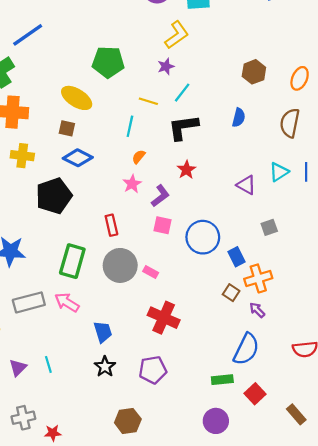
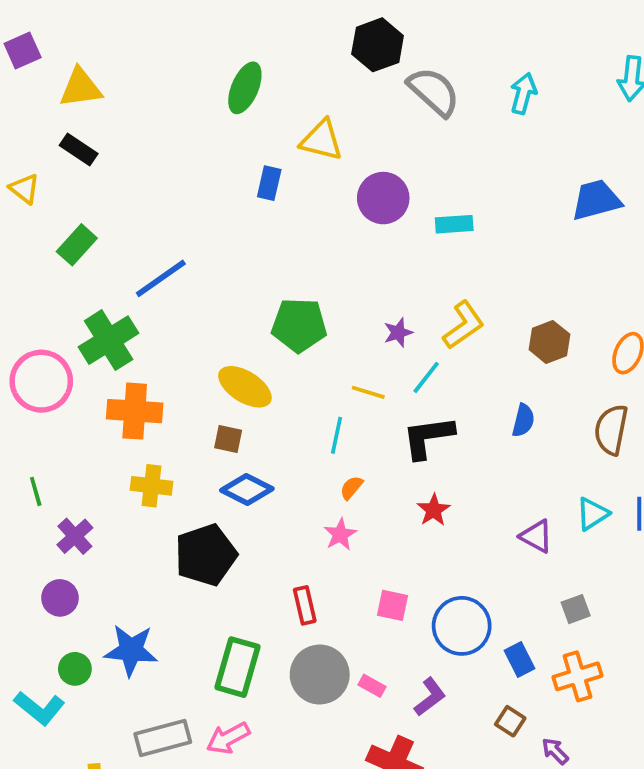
yellow L-shape: (177, 35) -> (464, 325), moved
purple L-shape: (160, 196) -> (430, 697), moved
orange cross: (258, 278) -> (578, 676), moved
pink arrow: (67, 302) -> (228, 738), turned -60

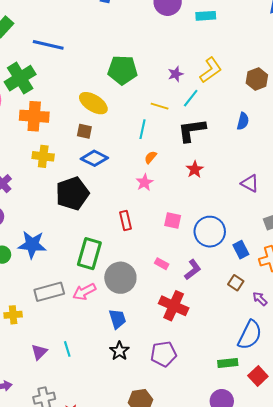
blue line: (161, 278) -> (48, 45), turned 48
gray circle: (320, 674) -> (120, 278), moved

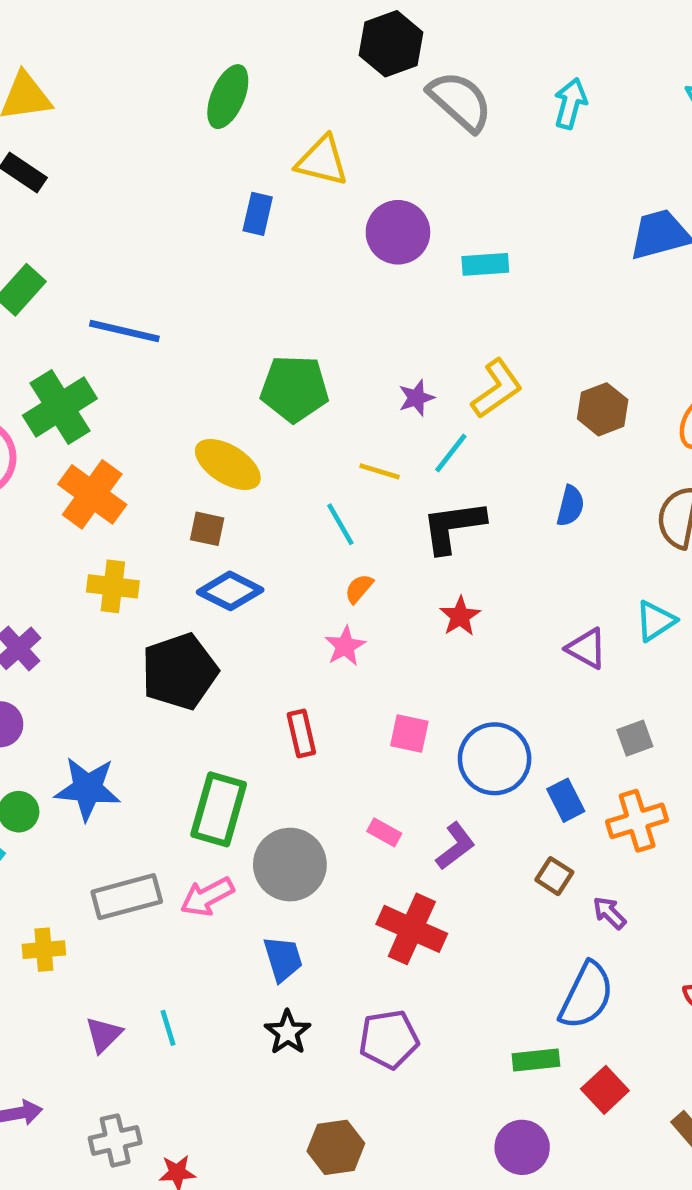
orange cross: (34, 116) -> (92, 494), turned 32
cyan line: (143, 129) -> (340, 524), turned -42

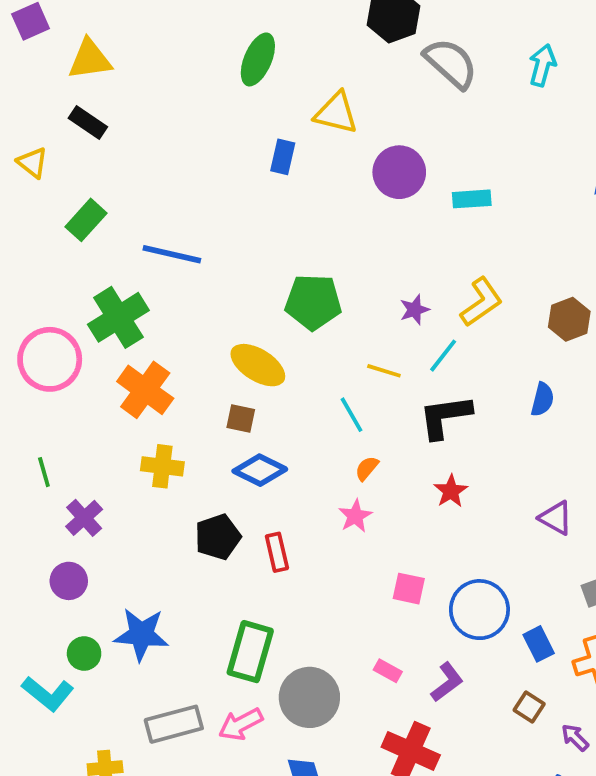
black pentagon: (180, 671) -> (218, 537), size x0.7
red rectangle: (301, 733) -> (277, 552), moved

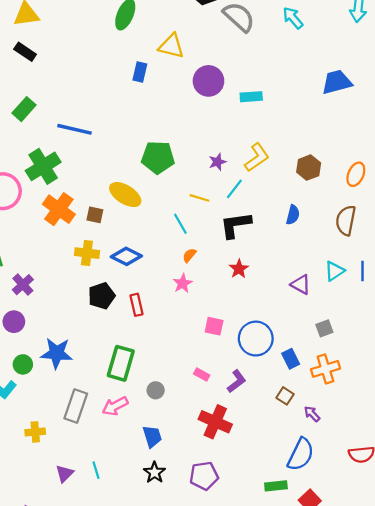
cyan arrow: (542, 65) -> (293, 18), turned -55
brown square: (241, 419) -> (95, 215), moved
yellow cross: (162, 466) -> (87, 253), moved
gray circle: (309, 697) -> (156, 390), size x0.5
gray rectangle: (174, 724) -> (76, 406), turned -56

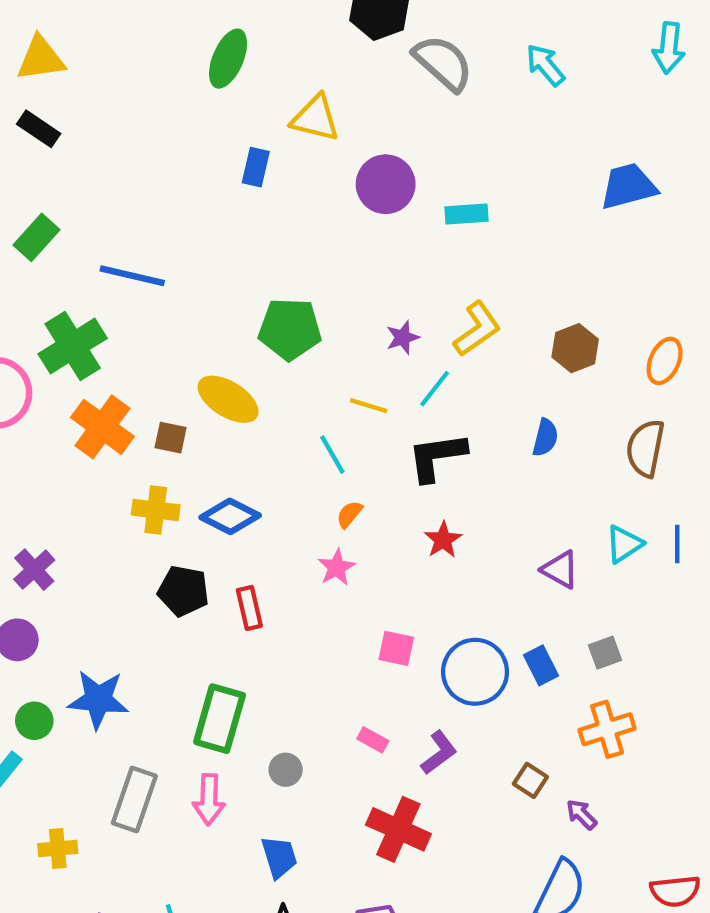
black pentagon: (102, 296) -> (183, 591), turned 30
blue rectangle: (291, 359) -> (541, 665), moved
pink arrow: (115, 406) -> (209, 800), turned -60

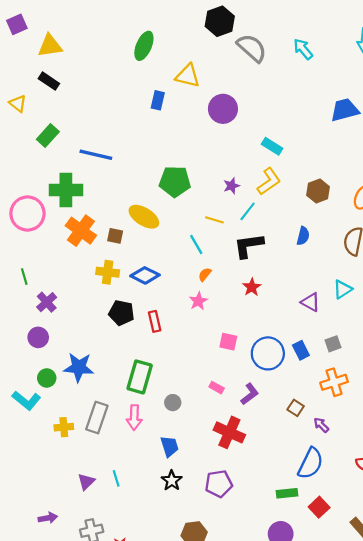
cyan rectangle: (467, 214) -> (272, 146), moved, turned 36
green cross: (73, 346) -> (66, 190), turned 32
yellow cross: (58, 849) -> (64, 427), moved

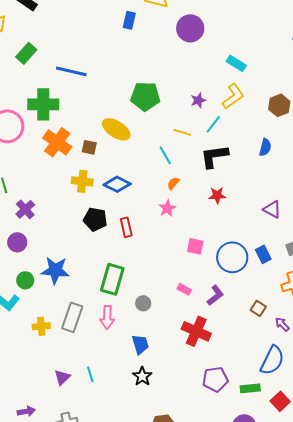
red star: (252, 287) -> (217, 195), turned 30
purple pentagon: (219, 484) -> (215, 379), moved

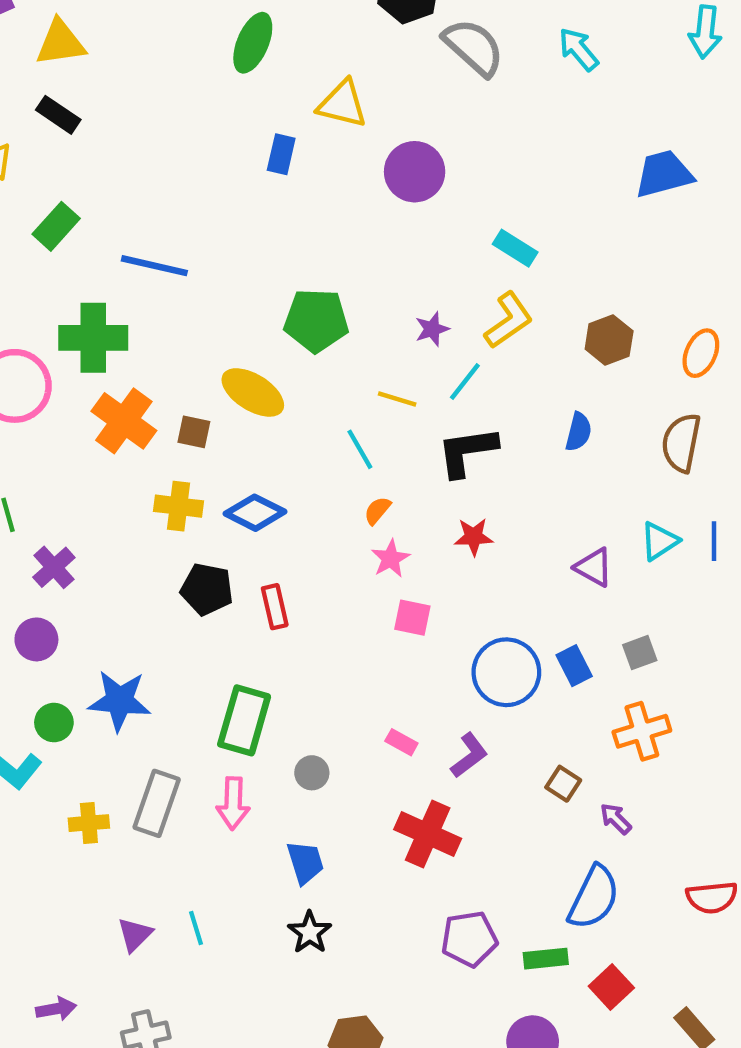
pink star: (167, 208) -> (391, 559), moved
pink square: (195, 246) -> (412, 618), moved

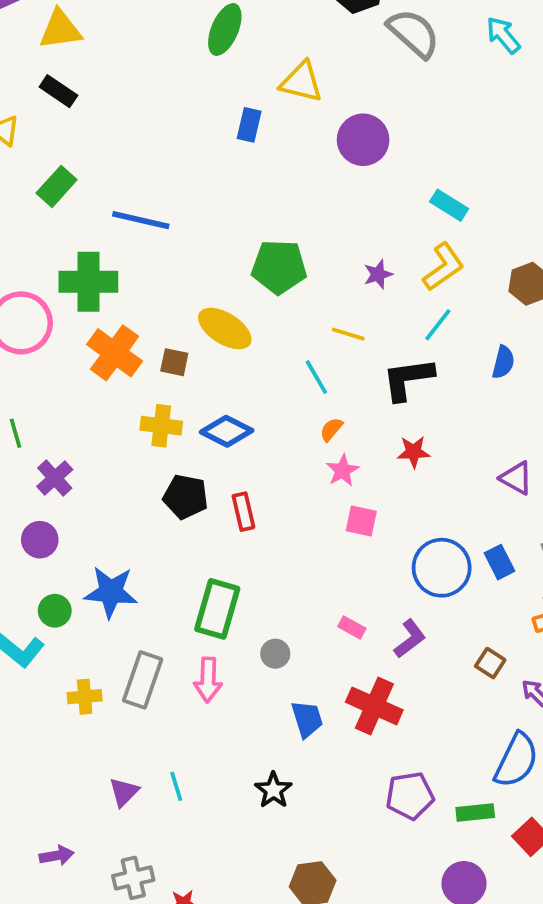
cyan line: (465, 382) -> (438, 325), moved
blue trapezoid: (305, 862) -> (307, 719), moved

